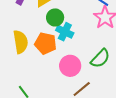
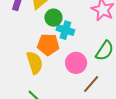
yellow semicircle: (21, 42) -> (35, 63), moved

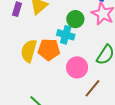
green circle: (53, 18) -> (75, 19), moved
yellow semicircle: (35, 63) -> (29, 51), moved, turned -145

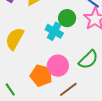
orange pentagon: (49, 50) -> (41, 76), moved

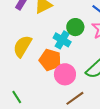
orange pentagon: (41, 76) -> (50, 60), moved

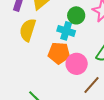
yellow semicircle: (22, 46) -> (28, 30), moved

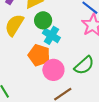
green circle: (76, 15) -> (43, 20), moved

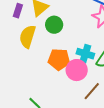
cyan cross: (51, 35) -> (85, 54), moved

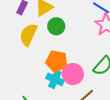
cyan cross: (85, 54) -> (55, 79), moved

